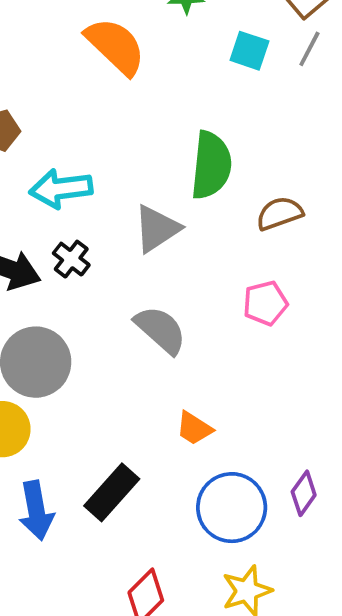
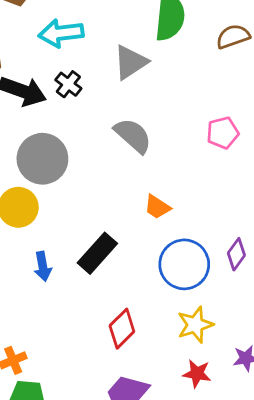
brown semicircle: (280, 213) -> (233, 37), moved
pink pentagon: (265, 303) -> (223, 133), moved
blue arrow: (36, 511) -> (43, 266), size x0.7

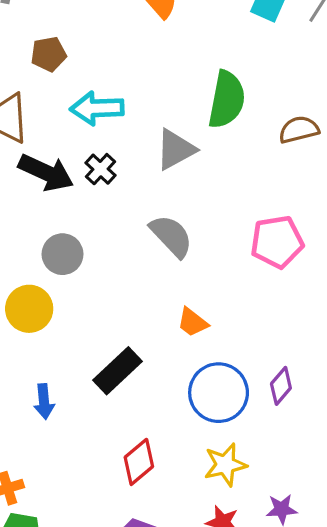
pink pentagon: (223, 133) -> (277, 242), size x1.4
gray circle: (42, 159) -> (62, 254), size x0.7
blue arrow: (43, 266) -> (44, 402), moved

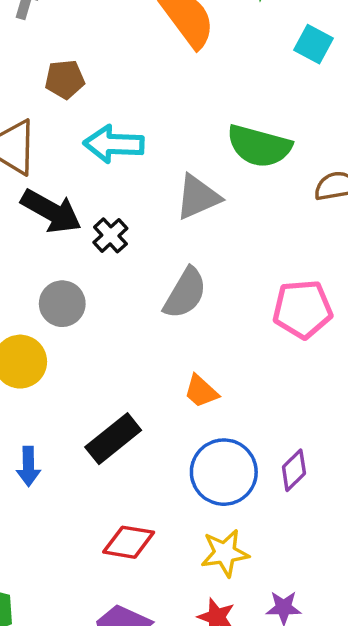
green semicircle: (227, 100) -> (259, 146), turned 90
black cross: (100, 169) -> (110, 235), moved
gray semicircle: (171, 236) -> (185, 293), turned 69
red diamond: (139, 462) -> (129, 542), turned 45

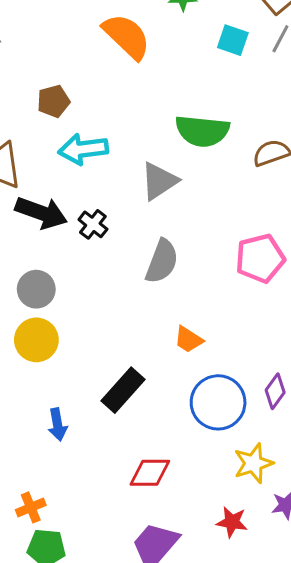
brown pentagon: (65, 79) -> (53, 101), moved
gray circle: (62, 304) -> (36, 289), moved
yellow star: (225, 553) -> (253, 463), moved

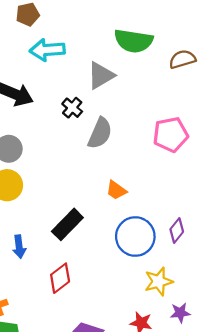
black cross: (93, 224) -> (72, 108), moved
red diamond: (150, 473) -> (60, 278), moved, turned -40

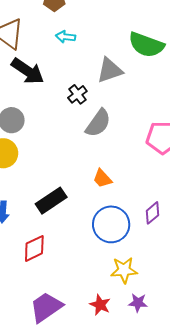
cyan arrow: (47, 50) -> (66, 37), size x0.6
purple diamond: (177, 230) -> (152, 213), moved

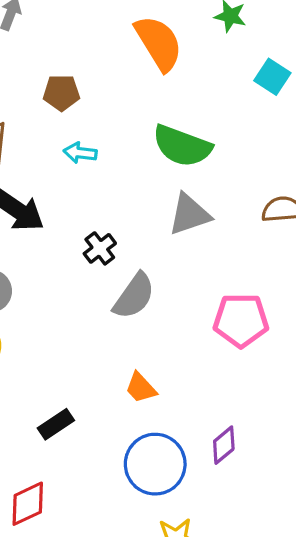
green semicircle: (146, 45) -> (182, 146), moved
gray triangle: (110, 70) -> (189, 214), moved
black rectangle: (51, 201) -> (56, 424), size x0.7

